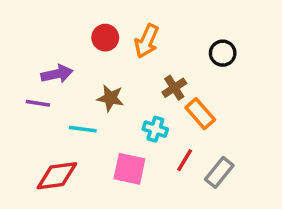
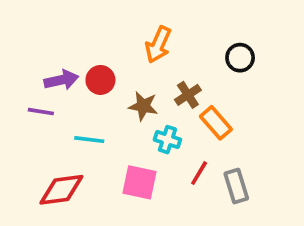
red circle: (105, 38) -> (100, 80), moved
brown star: (110, 98) -> (143, 106), moved
gray rectangle: (219, 172) -> (236, 186), turned -56

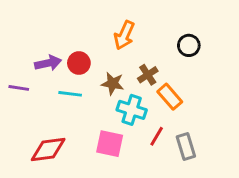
purple line: (41, 112) -> (19, 88), moved
cyan line: (89, 140) -> (70, 94), moved
cyan cross: (167, 140) -> (132, 110), size x1.4

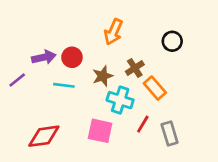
brown star: (113, 84) -> (103, 76), turned -30
purple line: (19, 88) -> (17, 80), turned -48

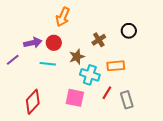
orange arrow: (113, 32) -> (63, 17), moved
brown cross: (135, 68) -> (99, 40), moved
orange rectangle: (155, 88) -> (116, 66), turned -54
red diamond: (44, 136) -> (33, 102), turned -40

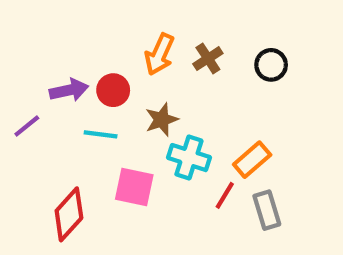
orange arrow: (63, 17) -> (159, 54), moved
brown cross: (99, 40) -> (208, 59), moved
orange rectangle: (116, 66) -> (252, 160), moved, turned -36
pink square: (75, 98) -> (134, 187), moved

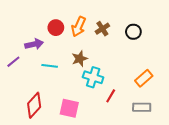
red circle: (113, 90) -> (56, 28), moved
orange rectangle: (252, 160) -> (144, 78), moved
pink square: (134, 187) -> (69, 108), moved
gray rectangle: (267, 210) -> (142, 107), moved, turned -72

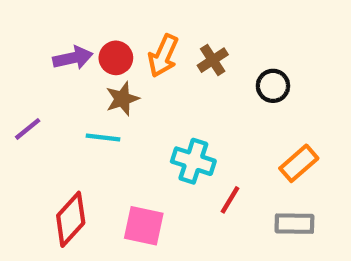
black circle: (133, 32) -> (273, 86), moved
purple arrow: (34, 44) -> (73, 58), moved
brown star: (80, 59) -> (122, 99), moved

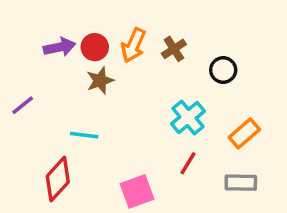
cyan line: (103, 138) -> (84, 135), moved
cyan cross: (193, 161) -> (188, 118), moved, turned 32
pink square: (144, 226) -> (137, 191), moved, turned -32

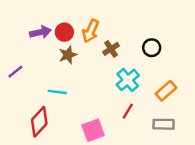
brown cross: (174, 49) -> (111, 49), moved

